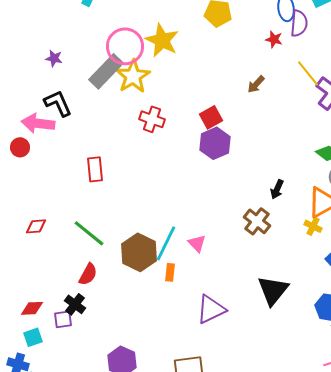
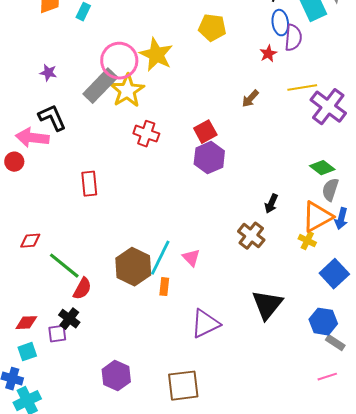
red star: (274, 39) -> (268, 54), turned 30
yellow line: (308, 73) -> (302, 88), turned -60
green line: (89, 233) -> (64, 266), moved

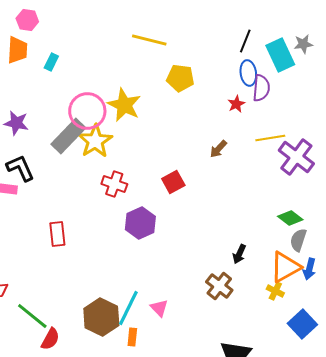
purple star: (48, 73) -> (16, 123), size x1.4
purple hexagon: (209, 158) -> (140, 223), moved

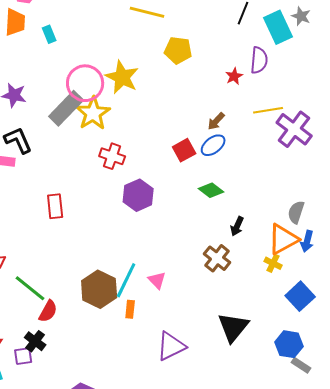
gray star: (303, 44) -> (301, 16), turned 30
cyan rectangle: (51, 62) -> (49, 34), turned -48
blue ellipse: (248, 73) -> (213, 145), moved, turned 60
red square: (173, 182) -> (184, 150), moved
green diamond: (290, 218) -> (211, 190), moved

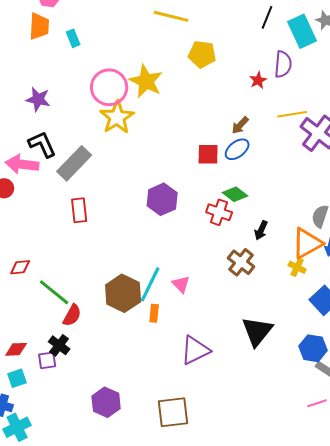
gray rectangle: (66, 108) -> (74, 163), moved
red square: (184, 150) -> (208, 154), turned 30
red cross: (112, 156) -> (219, 212), moved

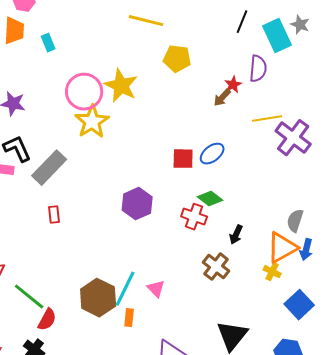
brown arrow: (240, 125) -> (222, 98), moved
red rectangle: (79, 210) -> (54, 215), size x0.7

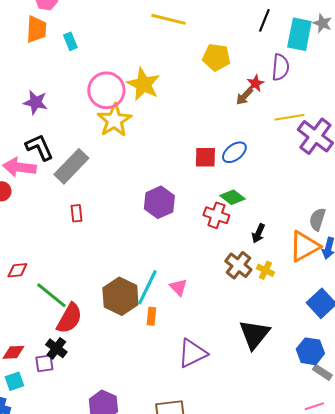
cyan rectangle: (277, 36) -> (299, 34), turned 36
yellow pentagon: (177, 59) -> (216, 57), moved
yellow cross: (272, 272) -> (265, 270), moved
red semicircle: (47, 320) -> (69, 318), size x1.4

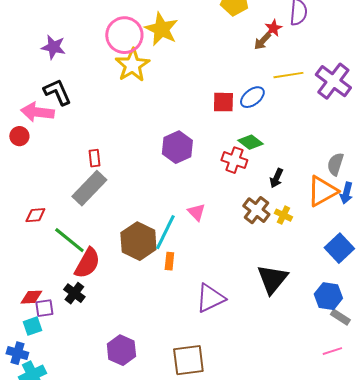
yellow line: (289, 117) -> (288, 75), moved
gray rectangle: (71, 166) -> (89, 188), moved
pink triangle: (178, 287) -> (196, 212), moved
purple square: (44, 363) -> (44, 308), moved

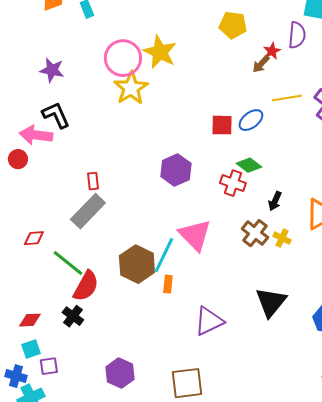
pink triangle: (196, 212) -> (195, 235), size x1.8
purple square: (44, 308) -> (49, 366), moved

